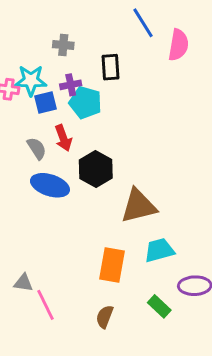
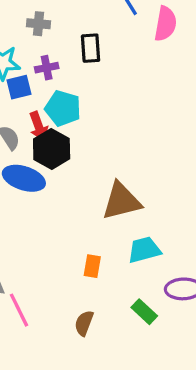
cyan pentagon: (85, 103) -> (63, 108), moved
black hexagon: (96, 169) -> (52, 149), moved
orange rectangle: (112, 265) -> (92, 266), size x0.6

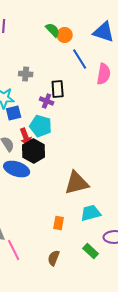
purple cross: (47, 68) -> (47, 101), moved, turned 32

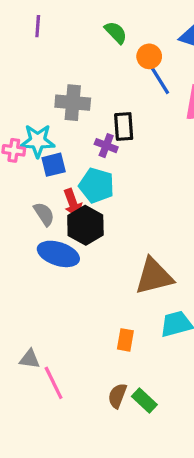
orange circle: (65, 35) -> (149, 56), moved
gray cross: (26, 74) -> (73, 103), size x1.5
green rectangle: (91, 251) -> (144, 400), moved

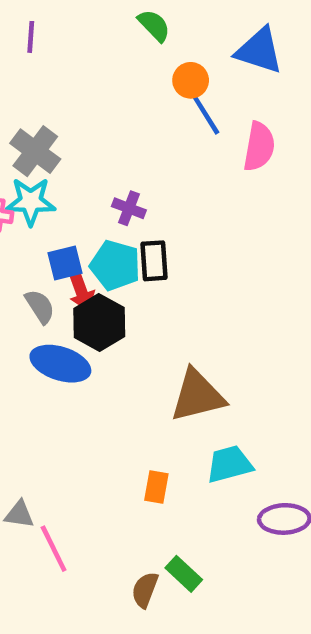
green semicircle: (116, 32) -> (154, 25), moved
gray cross: (73, 103) -> (35, 151), moved, turned 32
black rectangle: (124, 126) -> (154, 261), moved
blue square: (54, 165) -> (65, 263), moved
brown semicircle: (117, 396) -> (145, 590), moved

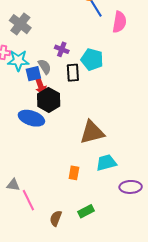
cyan star: (31, 201) -> (18, 60), moved
cyan pentagon: (115, 265) -> (92, 59), moved
gray semicircle: (40, 306) -> (45, 67), moved
green rectangle: (184, 574) -> (86, 211), turned -70
brown semicircle: (145, 590) -> (56, 218), moved

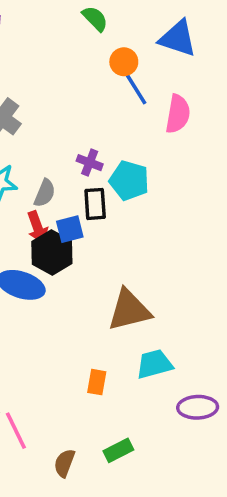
purple cross: (62, 49) -> (90, 163), moved
gray semicircle: (45, 67) -> (45, 193), turned 56
blue square: (33, 74) -> (70, 229), moved

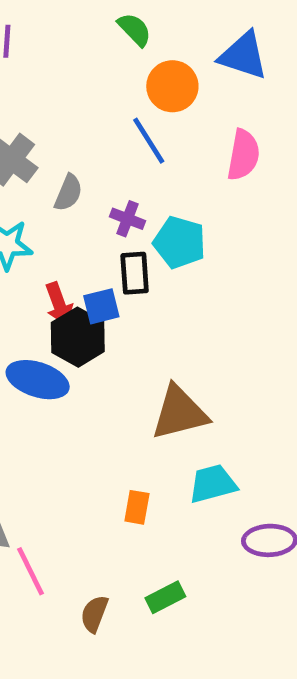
orange circle: (124, 62) -> (172, 86), size x1.4
blue line: (135, 87) -> (149, 141), moved
gray semicircle: (45, 193) -> (68, 193), moved

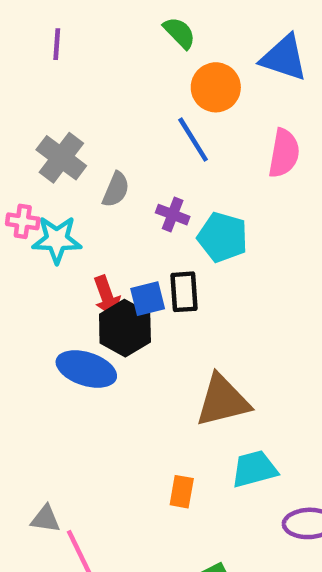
black rectangle: (135, 273) -> (184, 292), moved

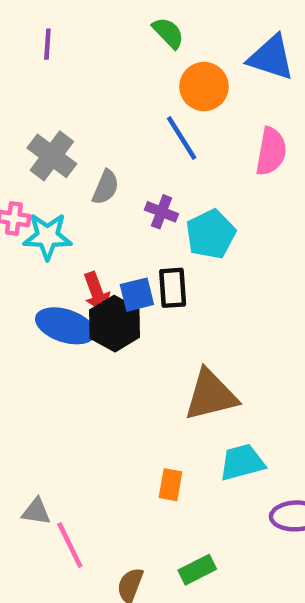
cyan pentagon: (223, 237) -> (211, 234), turned 30
blue ellipse: (86, 369) -> (65, 326), moved

